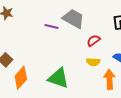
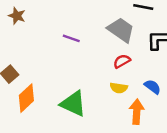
gray trapezoid: (73, 19) -> (121, 30), moved

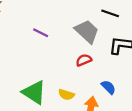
yellow semicircle: (119, 88) -> (66, 95), moved

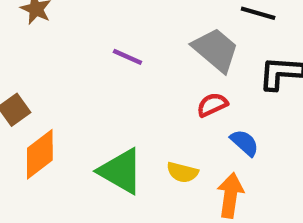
blue semicircle: (108, 87) -> (245, 143), moved

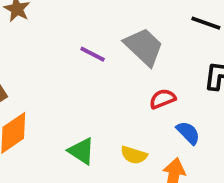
gray trapezoid: (216, 50) -> (144, 47), moved
green triangle: (121, 171) -> (81, 151), size x0.7

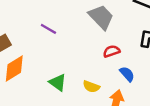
purple line: (93, 54) -> (48, 29), moved

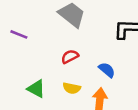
red semicircle: (112, 51) -> (70, 56), moved

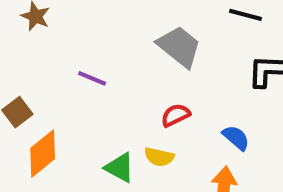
yellow semicircle: (72, 88) -> (159, 157), moved

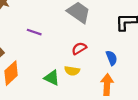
blue semicircle: (236, 138) -> (112, 58), turned 32

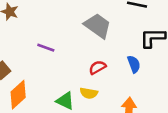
blue semicircle: (112, 58) -> (134, 64), moved

